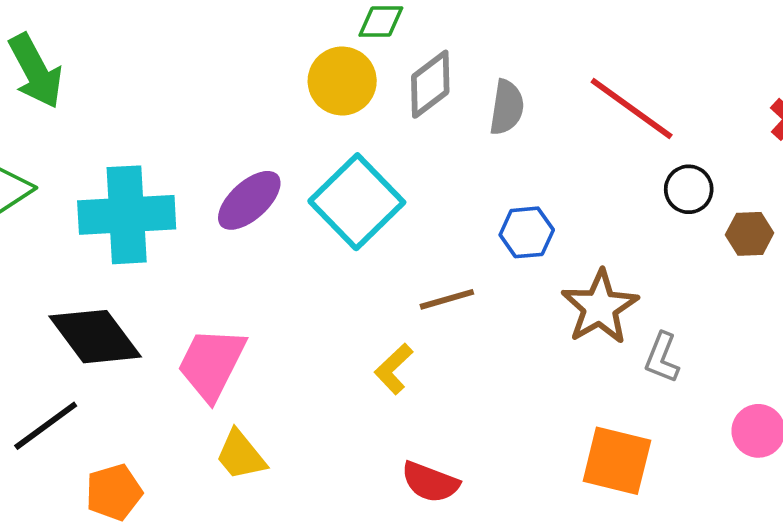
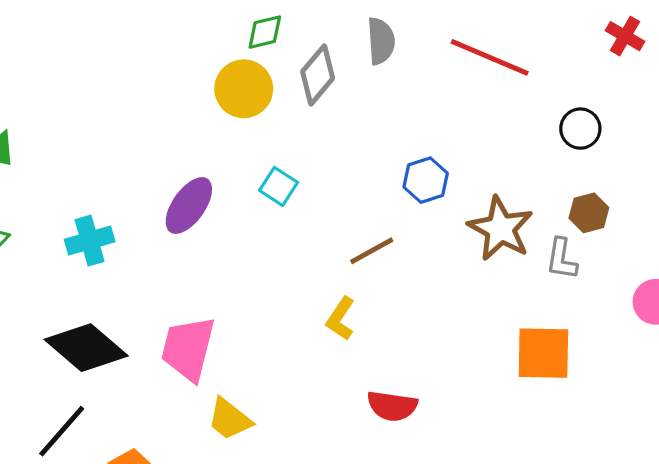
gray semicircle: (507, 107) -> (381, 41), moved
black circle: (689, 189) -> (580, 129), moved
cyan square: (357, 202) -> (279, 186), size x0.5
cyan cross: (127, 215) -> (90, 241), size x0.6
brown hexagon: (750, 234) -> (589, 213), moved

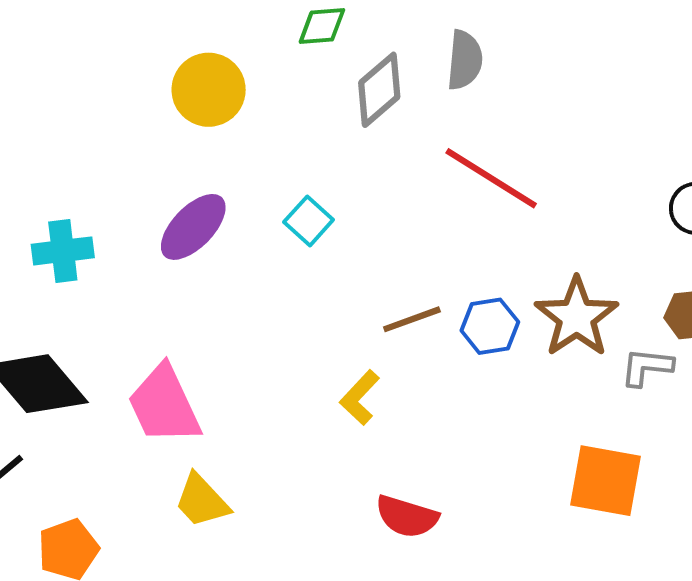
red line: (490, 57) -> (491, 178), moved
yellow circle: (244, 89) -> (209, 90), moved
blue hexagon: (426, 180) -> (490, 326), moved
gray L-shape: (562, 259) -> (647, 367), turned 78
pink trapezoid: (188, 349) -> (164, 405), turned -48

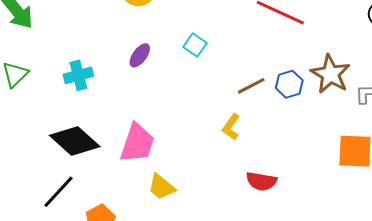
purple ellipse: (193, 227) -> (140, 55), size x0.7
pink trapezoid: (164, 405) -> (137, 143), turned -129

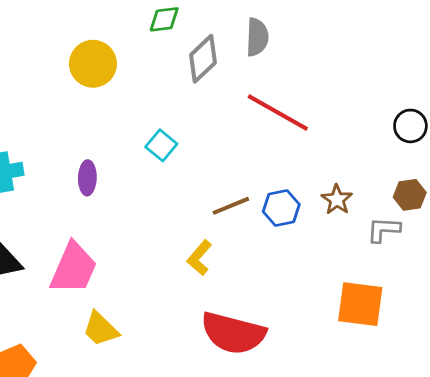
purple ellipse: (140, 55) -> (87, 178), moved, turned -40
brown star: (330, 74) -> (337, 200), size x0.6
red semicircle: (261, 181) -> (233, 333), size x1.6

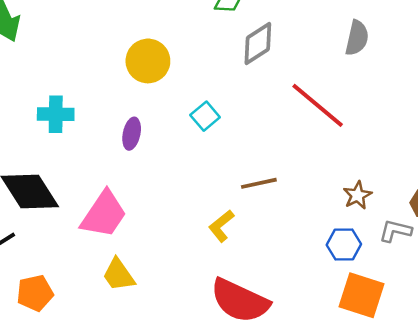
gray semicircle: (257, 37) -> (357, 38), moved
yellow circle: (93, 64) -> (148, 61), moved
blue hexagon: (281, 208) -> (344, 244), moved

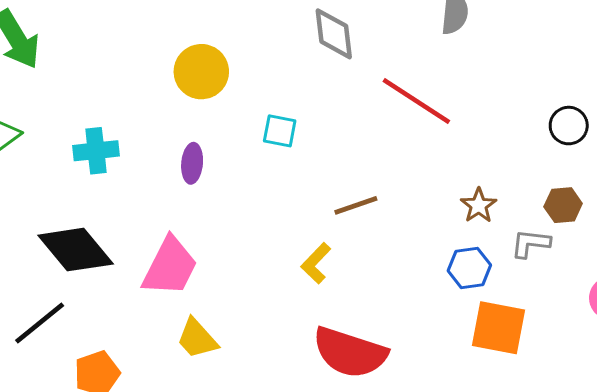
gray diamond: (258, 43) -> (334, 34), turned -57
cyan square: (205, 116) -> (280, 131), turned -32

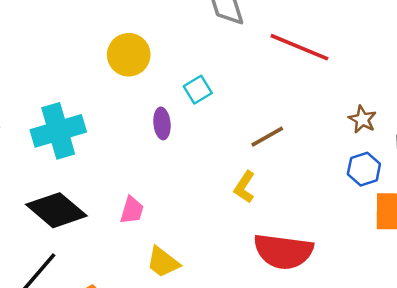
cyan square: (280, 131) -> (198, 90), turned -32
cyan cross: (96, 151) -> (58, 131), size x1.5
purple ellipse: (192, 163) -> (162, 123), moved
pink trapezoid: (170, 267) -> (132, 210), size x0.6

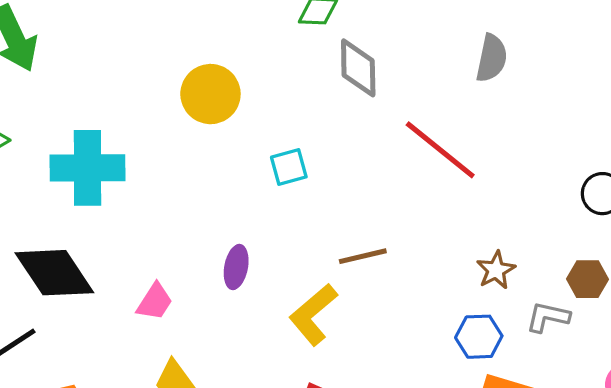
purple ellipse: (162, 123) -> (236, 267), moved
yellow L-shape: (245, 187) -> (313, 314), size x1.4

